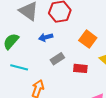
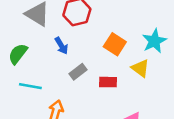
blue arrow: (46, 37) -> (61, 46), turned -104

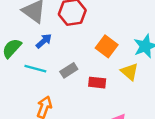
blue arrow: (61, 46) -> (44, 41), moved, turned -105
cyan line: (30, 86) -> (35, 69), moved

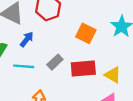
yellow triangle: (130, 72) -> (113, 75), moved
red rectangle: (97, 83) -> (83, 68), size x1.5

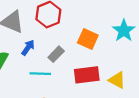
gray rectangle: (55, 62) -> (56, 54), moved
cyan line: (24, 66) -> (40, 74), moved

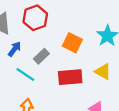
cyan line: (40, 74) -> (25, 75), turned 30
yellow triangle: (117, 80) -> (103, 72), moved

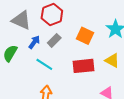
gray rectangle: (41, 56) -> (54, 40), moved

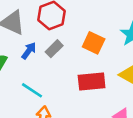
cyan line: (44, 64) -> (32, 90), moved

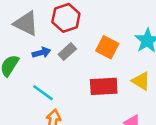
blue arrow: (29, 51) -> (41, 53), turned 36

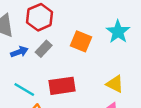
yellow triangle: (141, 81) -> (115, 84), moved
red rectangle: (104, 86) -> (62, 86), moved

